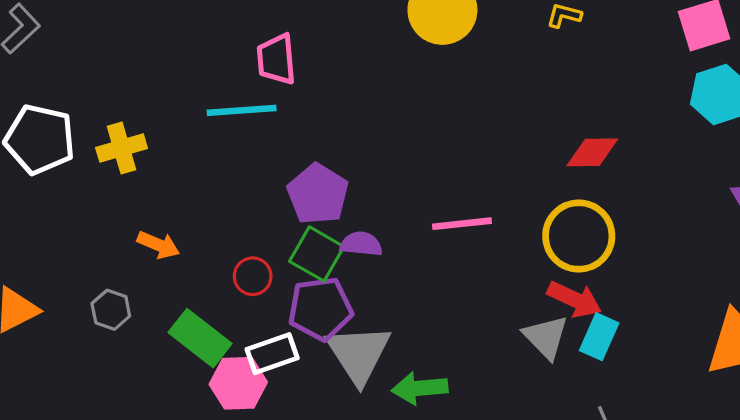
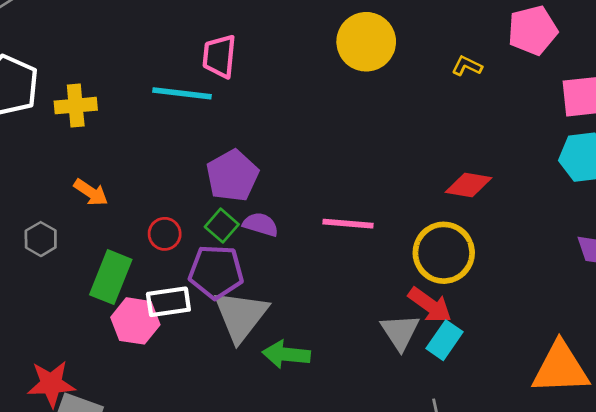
green square: (317, 254) -> (222, 226), size x0.7
green rectangle: (200, 338) -> (111, 277), turned 63

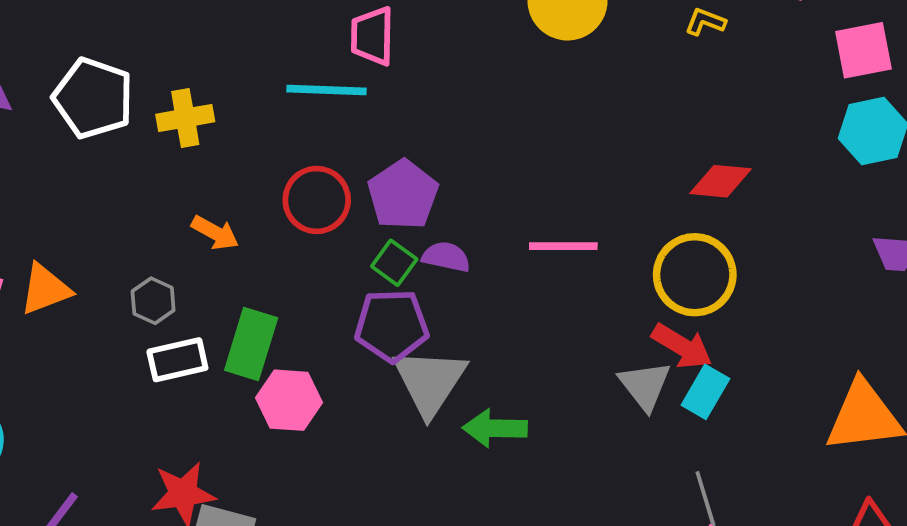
red circle: (165, 234) -> (317, 200), moved, size x1.5
white rectangle: (168, 302) -> (177, 360), moved

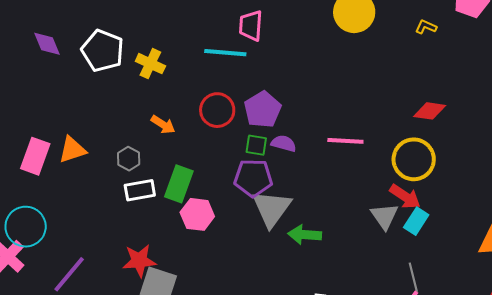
yellow cross: (185, 118) -> (150, 64), turned 32
green square: (394, 263) -> (256, 145), turned -30

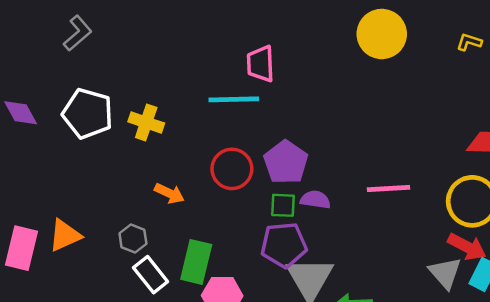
white rectangle: (140, 190) -> (151, 275), turned 68

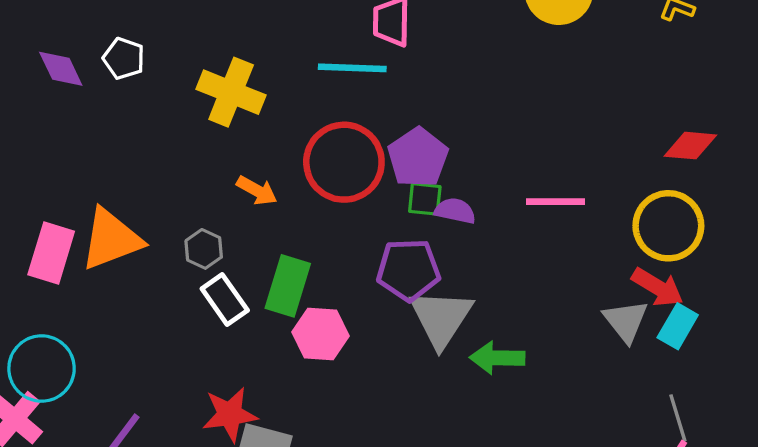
white pentagon: (88, 113) -> (124, 58), moved, size x0.6
yellow cross: (146, 122) -> (231, 92), size x1.4
red circle: (232, 169) -> (344, 162), size x1.4
green square: (283, 205) -> (425, 199), moved
orange triangle: (65, 235) -> (111, 239), size x1.4

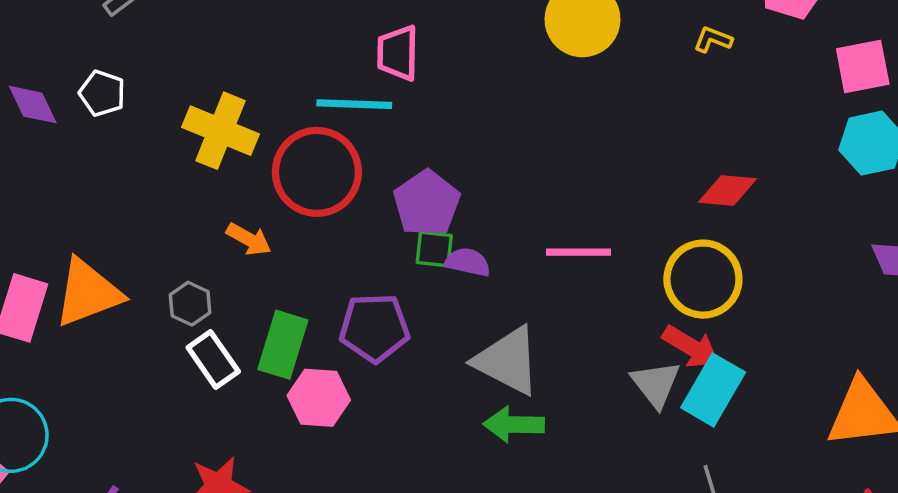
red circle: (344, 162) -> (317, 172), moved
purple pentagon: (408, 270) -> (374, 328), moved
gray triangle: (441, 318) -> (507, 361), moved, turned -36
cyan rectangle: (678, 326) -> (713, 390), size x1.4

